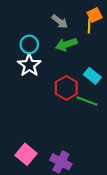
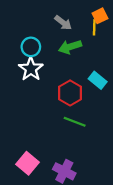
green line: (87, 101) -> (75, 122), moved

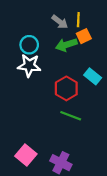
orange square: (100, 16) -> (84, 36), moved
yellow line: (94, 27) -> (78, 20), moved
white star: (31, 69) -> (29, 65), turned -30

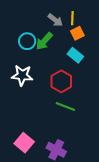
green arrow: (66, 45) -> (44, 41), moved, turned -30
white star: (29, 65) -> (22, 75), moved
cyan rectangle: (93, 76) -> (75, 55), moved

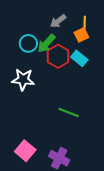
yellow line: (72, 18) -> (85, 23), moved
gray arrow: (55, 20) -> (58, 21), turned 105
red hexagon: (61, 81) -> (58, 56), moved

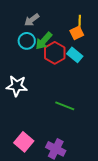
gray arrow: (58, 21) -> (32, 20), moved
white star: (23, 80) -> (17, 86), moved

